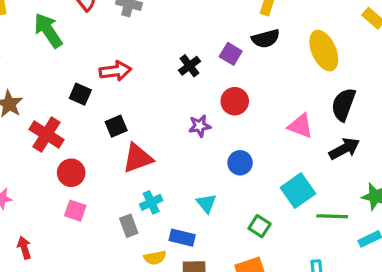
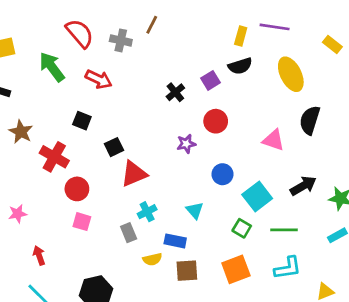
purple square: (231, 54) -> (210, 80), turned 30
red arrow: (115, 71) -> (99, 79), moved, turned 35
black arrow: (344, 149) -> (303, 186), moved
cyan square: (298, 191) -> (257, 197), moved
green line: (332, 216) -> (284, 230), moved

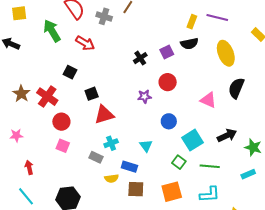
brown star: (21, 132) -> (21, 94), moved
gray rectangle: (129, 233) -> (96, 157), turned -48

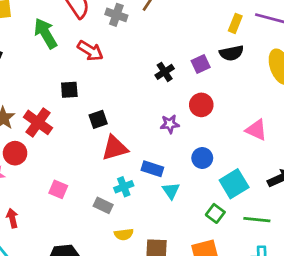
black square: (70, 72) -> (69, 90), turned -32
red circle: (61, 122) -> (15, 153), moved
blue rectangle: (129, 167) -> (152, 169), moved

